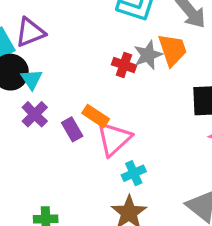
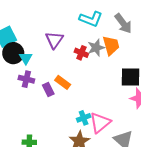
purple triangle: (30, 32) -> (54, 40), moved, turned -36
purple cross: (35, 114) -> (26, 79), turned -35
pink triangle: (114, 139) -> (100, 123), moved

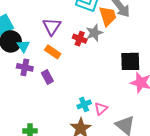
orange trapezoid: (111, 45) -> (108, 16), moved
orange rectangle: (63, 82) -> (53, 52), moved
pink triangle: (100, 123) -> (101, 109), size x0.6

